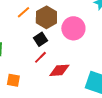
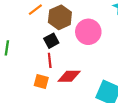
red line: (40, 57) -> (50, 60), turned -56
orange square: (13, 80) -> (41, 81), moved

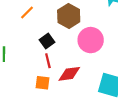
brown hexagon: (60, 17) -> (69, 16), moved
pink circle: (88, 32) -> (91, 40), moved

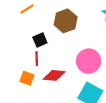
pink circle: (91, 40) -> (89, 61), moved

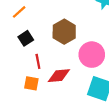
brown hexagon: (66, 21) -> (64, 32), moved
black square: (40, 40) -> (26, 38), moved

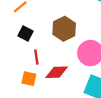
black square: (26, 38) -> (25, 34), turned -32

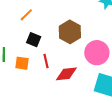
orange square: (29, 79) -> (22, 63), moved

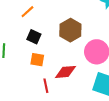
red line: (46, 61) -> (46, 86), moved
orange square: (22, 63) -> (37, 60), moved

